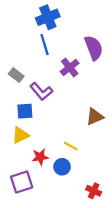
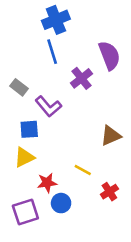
blue circle: (62, 167) -> (61, 203), moved
red cross: (94, 191) -> (109, 192), moved, turned 32

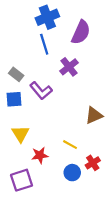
purple semicircle: (109, 55) -> (81, 32), moved, turned 45
blue square: (29, 129) -> (14, 99), moved
yellow triangle: (24, 157) -> (20, 134), turned -36
blue circle: (61, 203) -> (72, 173), moved

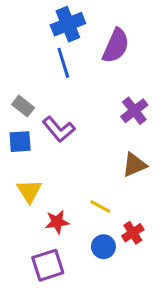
purple cross: (69, 67) -> (134, 111), moved
purple square: (22, 180) -> (48, 265), moved

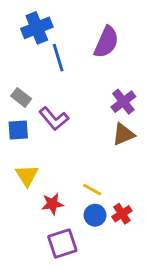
blue cross: (68, 24) -> (37, 28), moved
brown triangle: (134, 165) -> (123, 134), moved
blue circle: (103, 247) -> (95, 215), moved
purple square: (48, 265) -> (62, 244), moved

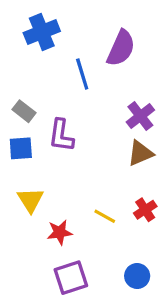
blue line: (58, 58) -> (82, 74), moved
purple L-shape: (54, 119) -> (61, 135), turned 48
red cross: (122, 214) -> (145, 210), moved
blue circle: (95, 215) -> (137, 276), moved

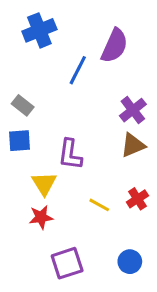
blue line: (82, 74) -> (78, 70), turned 44
purple L-shape: (61, 135) -> (70, 154), moved
yellow triangle: (30, 200) -> (44, 184), moved
red star: (60, 232) -> (41, 217), moved

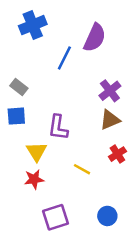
red cross: (137, 199) -> (117, 154), moved

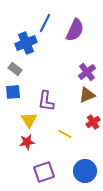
blue cross: (33, 25) -> (26, 43), moved
blue line: (64, 58) -> (45, 23), moved
blue circle: (107, 216) -> (85, 171), size x1.5

